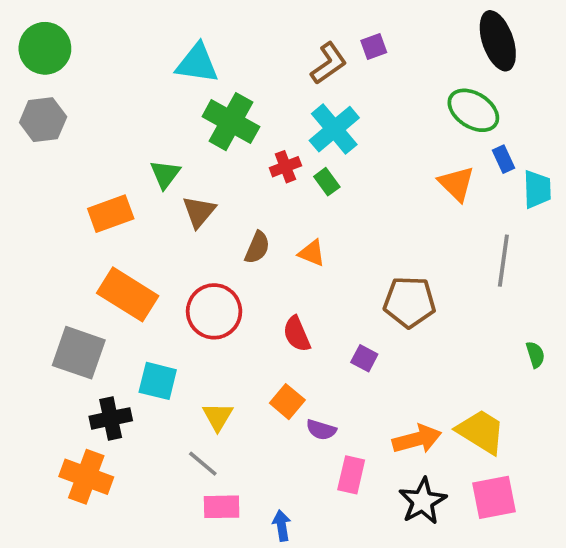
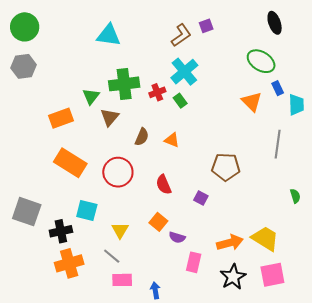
black ellipse: (498, 41) -> (275, 23), size x0.7
green cross: (231, 122) -> (124, 84), moved, turned -36
gray square: (79, 353) -> (27, 212), moved
orange cross: (86, 477) -> (69, 263), moved, turned -36

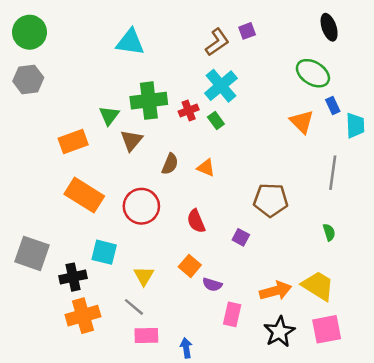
green semicircle: (295, 196) -> (329, 232), moved

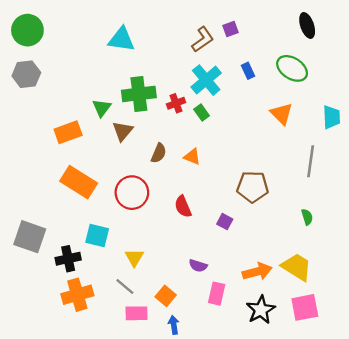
blue rectangle: (333, 106) -> (248, 71), moved
orange square: (190, 266) -> (166, 296), moved

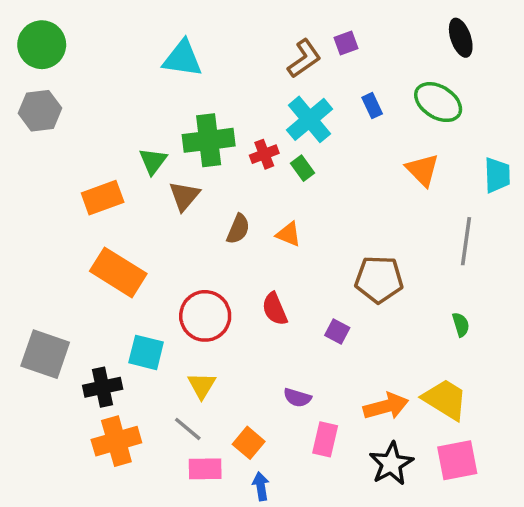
red circle: (132, 193) -> (205, 316), moved

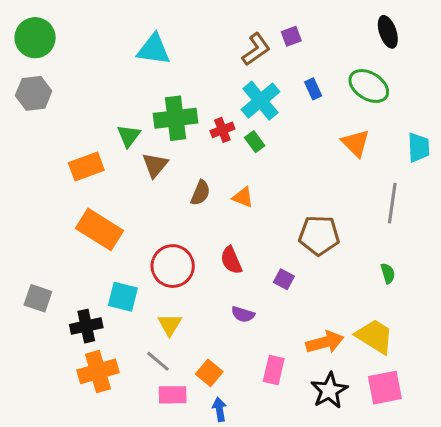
gray square: (45, 354) -> (38, 298), size x0.7
purple semicircle: (297, 398) -> (243, 314), moved

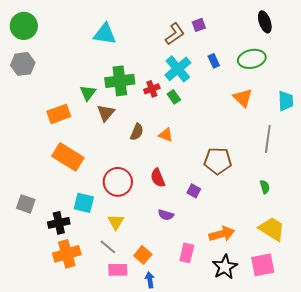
green ellipse: (369, 86) -> (252, 59), turned -44
yellow trapezoid: (375, 336) -> (272, 229), moved

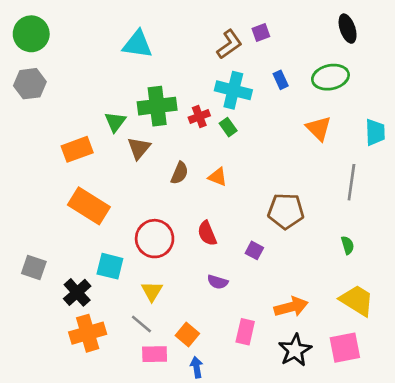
cyan cross: (178, 69) -> (233, 90), turned -36
black cross: (59, 223) -> (77, 292), turned -30

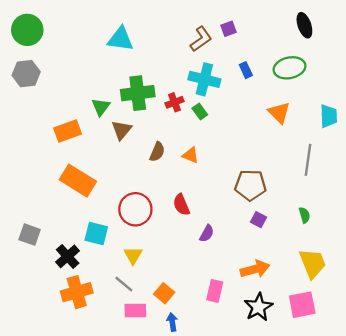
purple square: (254, 250) -> (258, 220), moved
purple semicircle: (218, 282) -> (207, 233), moved, turned -78
yellow trapezoid: (357, 300) -> (313, 263), turned 36

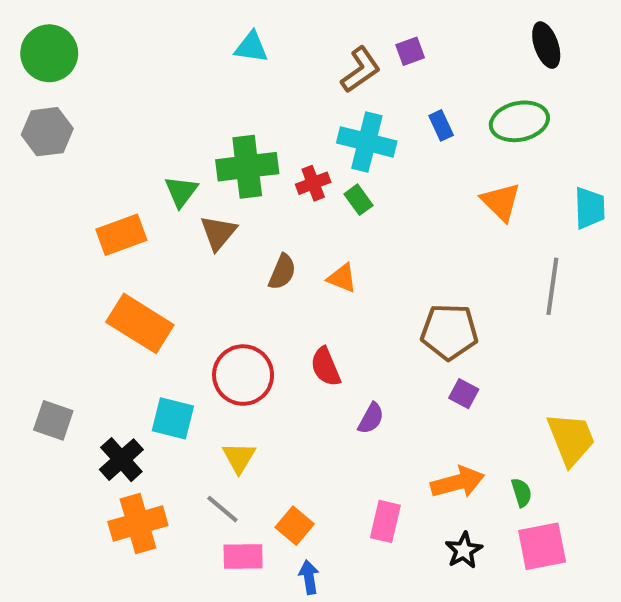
cyan triangle: (120, 39) -> (251, 47), moved, size x0.7
green semicircle: (304, 215) -> (521, 493), moved
yellow trapezoid: (313, 263) -> (571, 439), moved
black star: (258, 307) -> (464, 550), size x0.7

